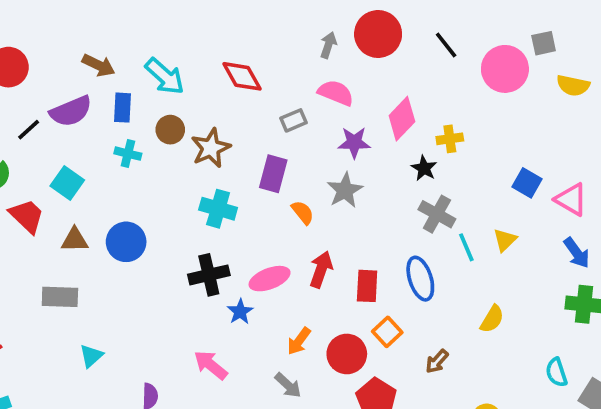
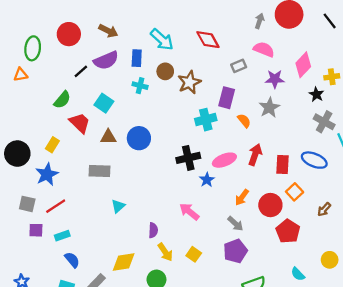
brown arrow: (99, 65) -> (108, 31), moved
cyan cross: (218, 209) -> (206, 120), moved, turned -30
blue ellipse: (420, 279) -> (314, 160), turned -50

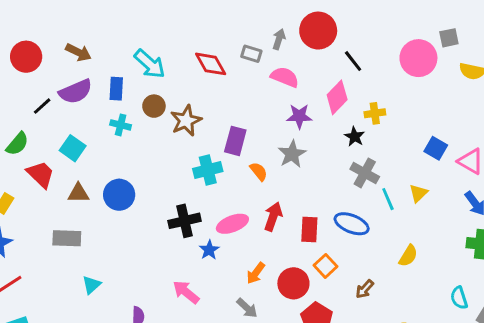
black line: (330, 21) -> (353, 61), moved
gray rectangle: (239, 66) -> (251, 54), moved, turned 40

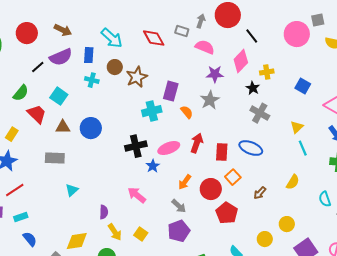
blue square: (436, 148) -> (303, 86), moved
cyan line: (388, 199) -> (303, 148), moved
yellow semicircle: (408, 256) -> (293, 182), moved

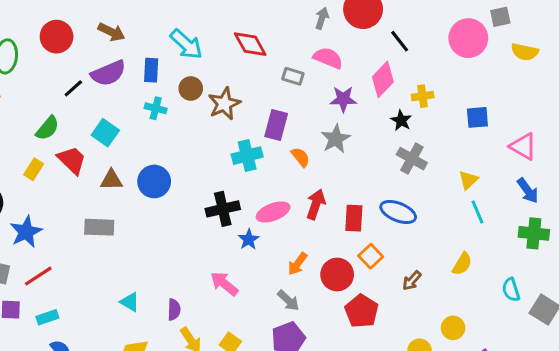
gray rectangle: (182, 31) -> (293, 76), moved
blue square: (303, 86) -> (477, 117), turned -35
yellow rectangle: (12, 134) -> (34, 169), moved
cyan triangle: (72, 190) -> (130, 302), moved, turned -48

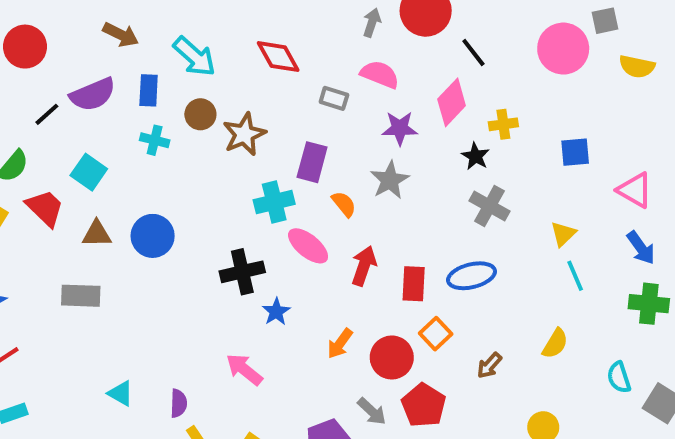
brown arrow: (111, 32) -> (121, 35), moved
pink ellipse: (273, 212) -> (308, 246), moved, turned 60
blue ellipse: (398, 212) -> (471, 276), turned -36
gray arrow: (288, 300) -> (372, 411), moved

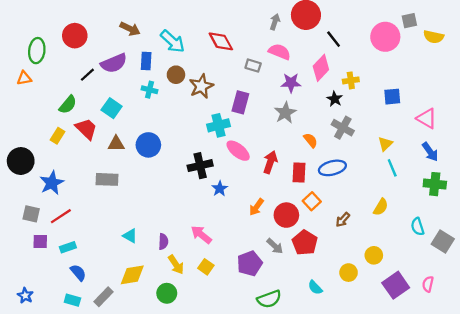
yellow semicircle: (637, 66) -> (434, 37), moved
orange semicircle: (344, 204) -> (311, 140), moved
pink arrow: (244, 369) -> (201, 235), moved

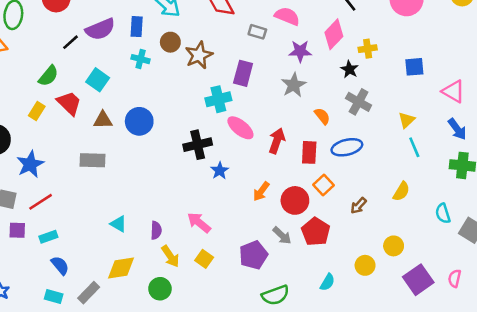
cyan semicircle: (315, 288) -> (327, 282), turned -105

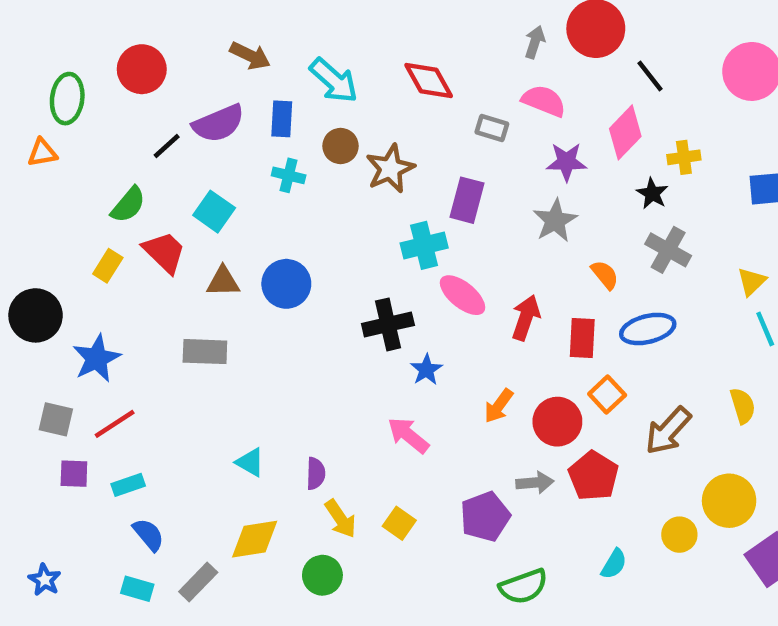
yellow semicircle: (401, 191) -> (743, 406), turned -48
brown arrow: (359, 206) -> (668, 431), size x1.6
pink arrow: (199, 223) -> (408, 435), moved
gray arrow: (282, 236) -> (535, 483), turned -48
yellow circle: (394, 246) -> (729, 501), size x1.5

